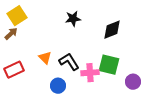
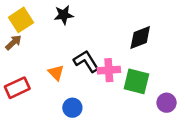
black star: (73, 19) -> (64, 15), moved
black L-shape: (69, 62) -> (86, 61), moved
pink cross: (90, 73) -> (109, 70), moved

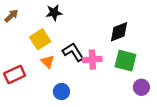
yellow square: (21, 20) -> (40, 39), moved
brown arrow: (13, 42) -> (11, 16), moved
green square: (136, 81) -> (125, 61), moved

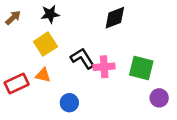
black star: (54, 13) -> (50, 14), moved
black diamond: (119, 32) -> (115, 18), moved
orange triangle: (48, 62) -> (43, 75), moved, turned -32

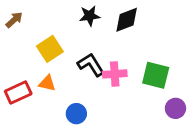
black star: (50, 14) -> (90, 16), moved

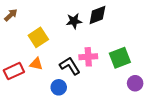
black star: (90, 16) -> (74, 21), moved
black L-shape: (91, 65) -> (70, 66), moved
green square: (156, 75) -> (120, 58), turned -35

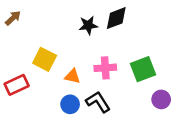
yellow square: (38, 37) -> (45, 59), moved, turned -30
orange triangle: (36, 64) -> (72, 76), moved
black L-shape: (70, 66) -> (98, 102), moved

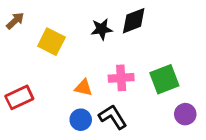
yellow square: (45, 59) -> (51, 42), moved

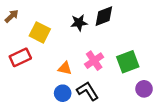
pink cross: (121, 78) -> (94, 61), turned -30
red rectangle: (19, 97) -> (20, 57), moved

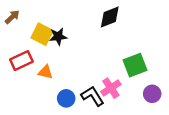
black star: (79, 23) -> (58, 36), moved
pink cross: (94, 61) -> (111, 88), moved
orange triangle: (65, 68) -> (46, 72), moved

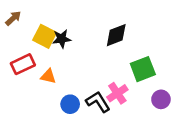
black diamond: (110, 17) -> (116, 35), moved

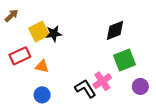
black diamond: (116, 35) -> (115, 30), moved
yellow square: (45, 36) -> (39, 32), turned 36
blue circle: (70, 104) -> (42, 95), moved

